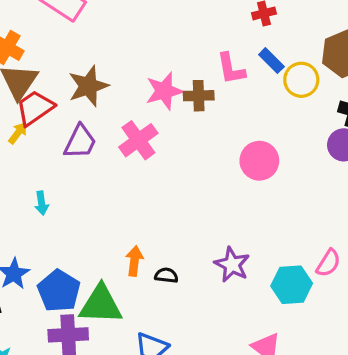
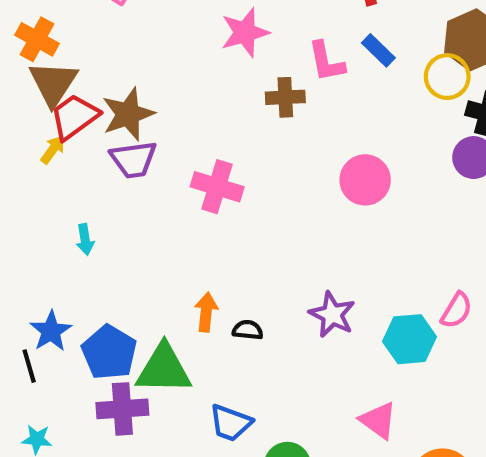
yellow circle: (301, 80) -> (447, 77), moved
brown star: (88, 86) -> (128, 114), moved
pink star: (164, 91) -> (245, 32), moved
pink cross: (138, 140) -> (217, 187), moved, turned -36
purple trapezoid: (80, 142) -> (133, 159), turned 57

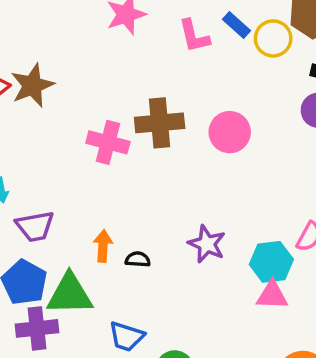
yellow circle: (447, 77) -> (273, 38), moved
brown cross: (285, 97) -> (160, 123), moved, size x1.5
purple trapezoid: (133, 159) -> (35, 226), moved
pink triangle: (378, 420) -> (272, 295), moved, turned -32

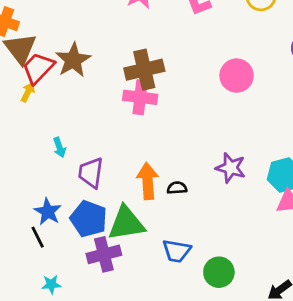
brown cross: (160, 123) -> (144, 70), moved
purple trapezoid: (35, 226) -> (91, 173), turned 116
orange arrow: (103, 246) -> (148, 181), size x1.4

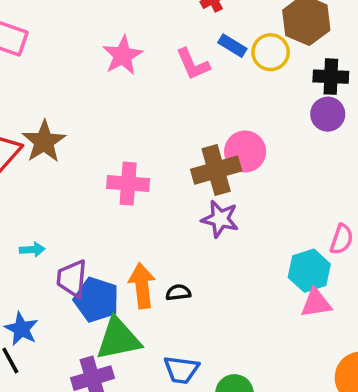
brown cross: (144, 70) -> (216, 170), moved
cyan arrow: (60, 147) -> (32, 249), turned -72
purple star: (231, 168) -> (220, 219), moved
blue pentagon: (89, 219) -> (96, 300), moved

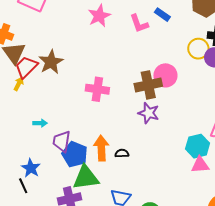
yellow circle: (271, 52) -> (198, 49), moved

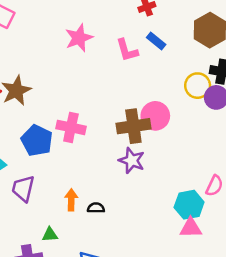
orange arrow: (101, 148) -> (71, 200), size x0.7
blue pentagon: (75, 154) -> (37, 140), moved
green triangle: (86, 177) -> (50, 235), size x0.5

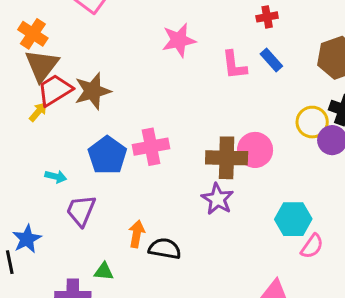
pink cross: (71, 127) -> (151, 147), turned -32
cyan hexagon: (189, 205) -> (293, 219), moved
black semicircle: (96, 208) -> (165, 249), size x1.5

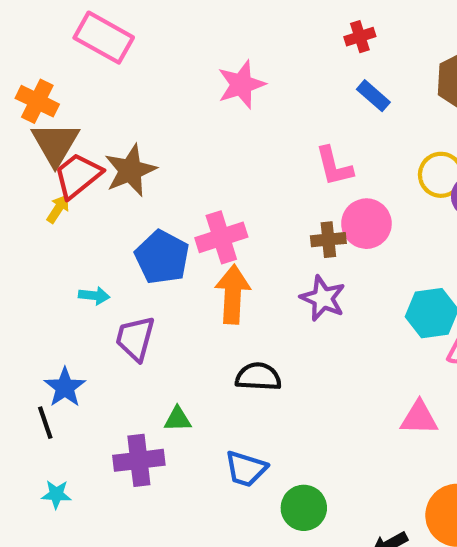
pink L-shape: (234, 65) -> (334, 166), moved
brown cross: (227, 158) -> (328, 240), size x0.6
orange arrow: (137, 234) -> (233, 294), moved, size x1.5

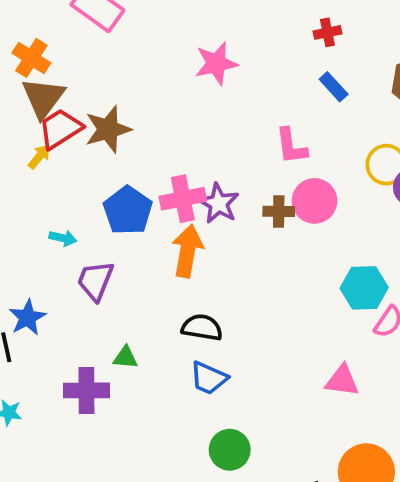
purple star: (323, 298) -> (219, 203), moved
blue trapezoid: (246, 469) -> (209, 378), moved

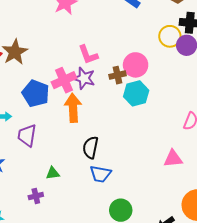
pink L-shape: (291, 146) -> (88, 55), moved
cyan hexagon: (364, 288) -> (136, 93), moved
black semicircle: (202, 327) -> (90, 147), turned -75
purple cross: (86, 390) -> (36, 196), size x0.6

